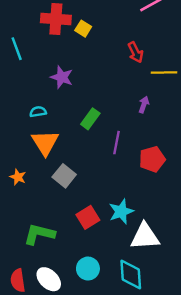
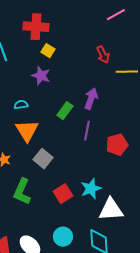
yellow square: (83, 29) -> (48, 51), moved
purple arrow: (144, 105) -> (91, 99), moved, size x1.5
green L-shape: (39, 234) -> (22, 192), moved, turned -80

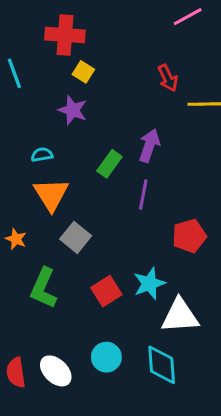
red pentagon: (117, 145) -> (189, 236), moved

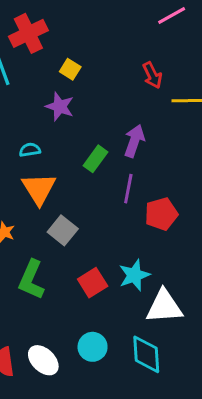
red cross: (65, 35) -> (28, 33), moved, turned -30
red pentagon: (189, 236) -> (161, 214), moved

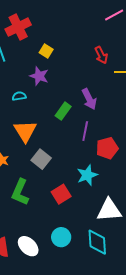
purple arrow: (134, 141) -> (89, 99), turned 135
cyan semicircle: (30, 150) -> (19, 96), moved
cyan star: (134, 275) -> (87, 175), moved

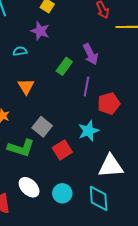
orange triangle: (25, 131) -> (26, 86), size x0.7
gray square: (41, 159) -> (42, 127), moved
green L-shape: (20, 192) -> (21, 148), turned -96
white ellipse: (28, 246) -> (29, 187), moved

